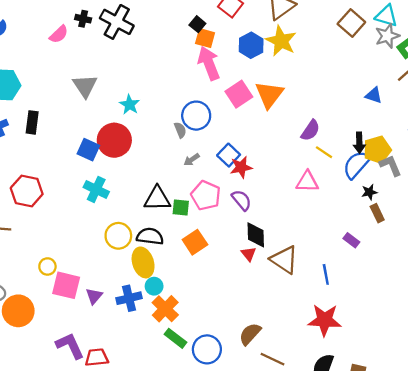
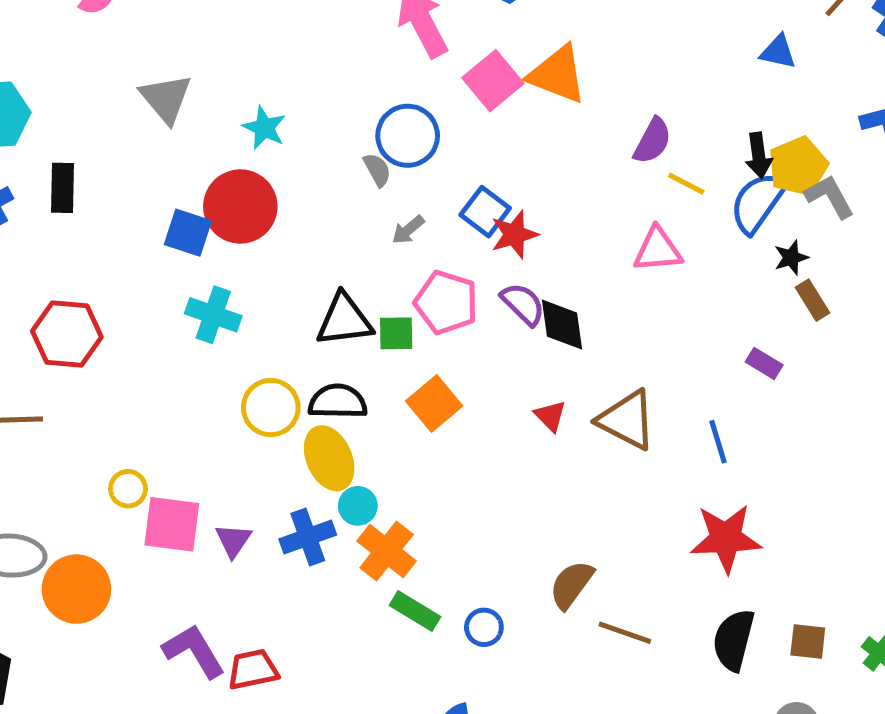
orange triangle: (269, 95) -> (557, 75), turned -40
black diamond: (256, 235) -> (562, 325), moved
blue circle: (207, 349) -> (484, 627), size x0.6

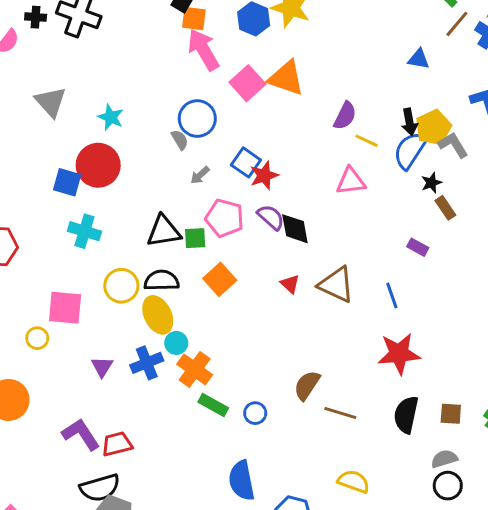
pink square: (172, 524) -> (65, 308), moved

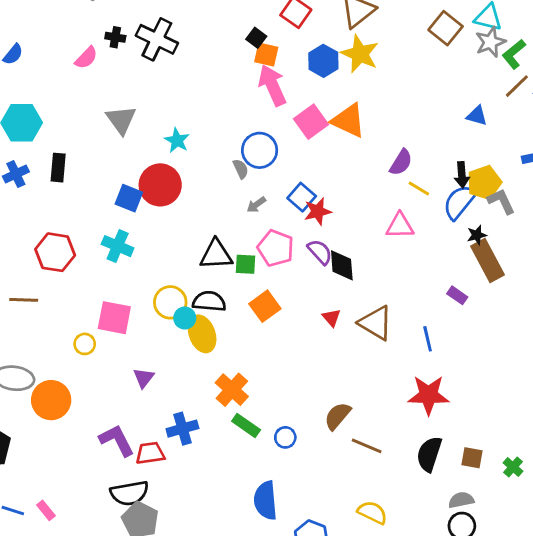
brown rectangle: (445, 208) -> (488, 261), size x1.8
cyan cross: (84, 231) -> (118, 246), moved
cyan circle: (176, 343) -> (185, 318), moved
blue cross: (147, 363) -> (182, 429), moved

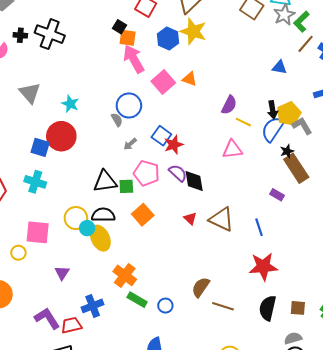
orange triangle: (348, 121) -> (189, 79), size x0.6

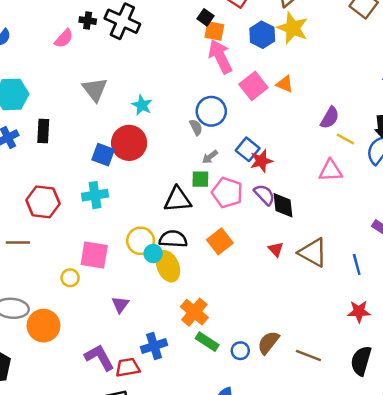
cyan cross: (35, 182) -> (95, 195), turned -30
green square: (126, 186) -> (200, 179), moved
red star: (263, 267) -> (359, 311), size x0.7
brown semicircle: (201, 287) -> (268, 343), moved

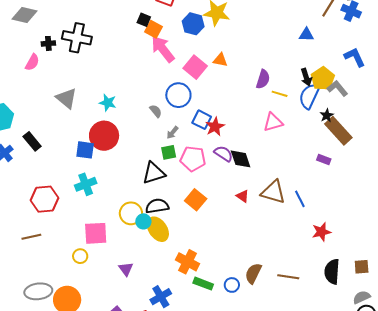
orange square: (214, 31) -> (153, 29), turned 30
blue circle: (211, 111) -> (178, 95), moved
black rectangle: (43, 131) -> (32, 141), turned -30
blue line: (357, 264) -> (300, 199), moved

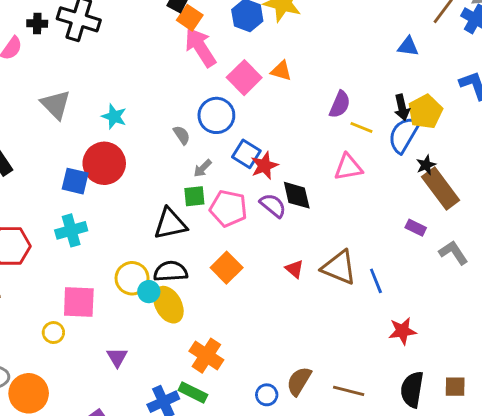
gray L-shape: (337, 88) -> (453, 253), moved
black diamond: (241, 159) -> (297, 195), moved
green rectangle: (203, 284) -> (193, 392), moved

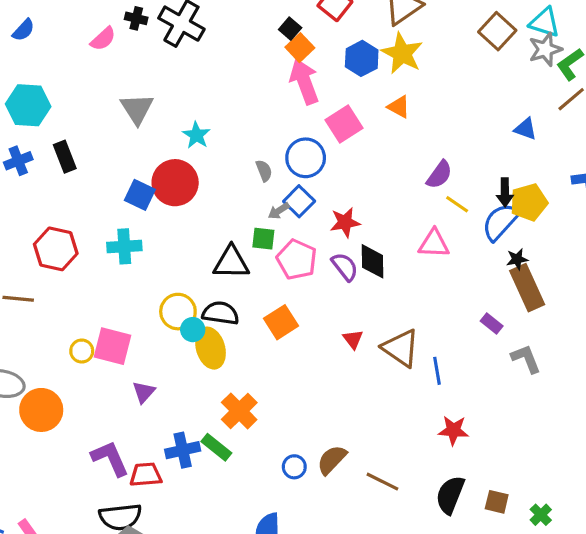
orange triangle: (281, 71) -> (399, 107), moved
blue square: (246, 154) -> (299, 201), moved
pink square: (79, 302) -> (113, 346), moved

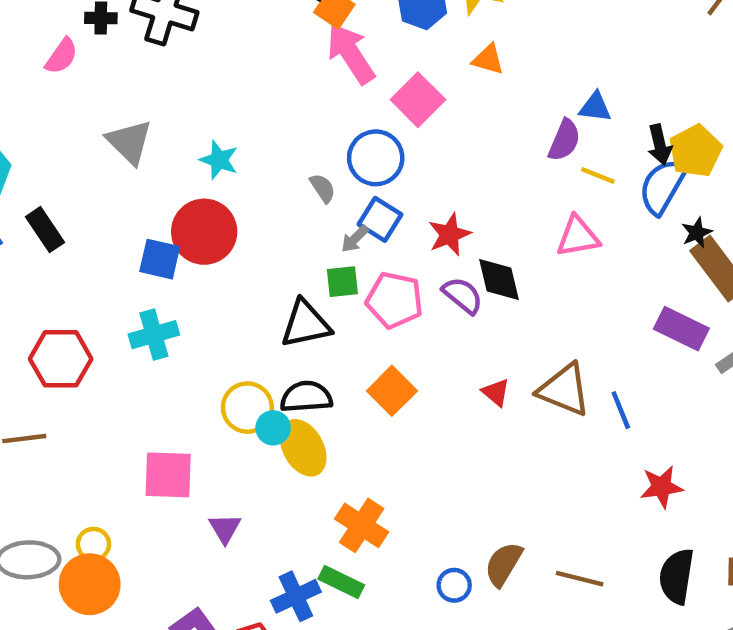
blue triangle: (525, 129) -> (595, 107), moved
purple rectangle: (492, 324) -> (681, 329), size x1.6
yellow circle: (82, 351) -> (93, 544), moved

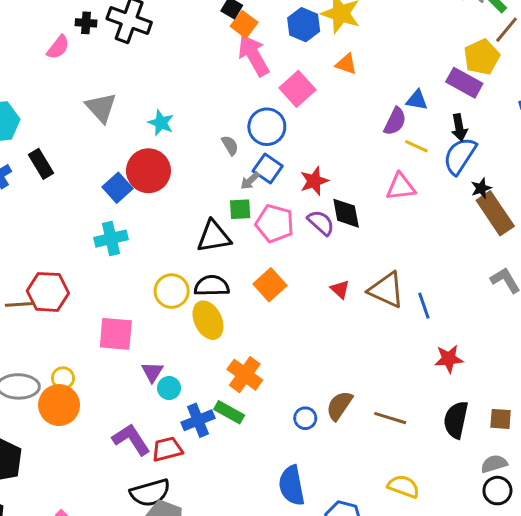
yellow pentagon: (695, 151) -> (482, 57), moved
blue square: (160, 259) -> (117, 188), turned 32
purple rectangle: (681, 329) -> (464, 83), moved
red hexagon: (61, 359) -> (48, 292), moved
cyan circle: (273, 428) -> (169, 388), moved

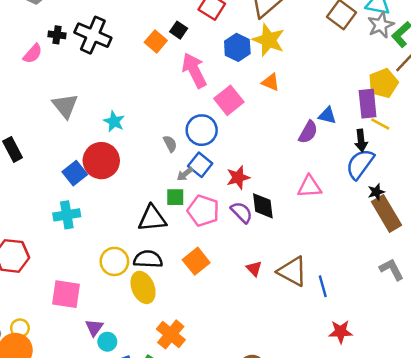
orange square: (244, 24) -> (156, 41), moved
purple rectangle: (464, 83) -> (368, 104), turned 52
yellow line: (416, 146) -> (380, 124), moved

